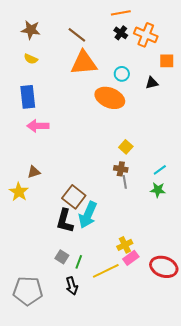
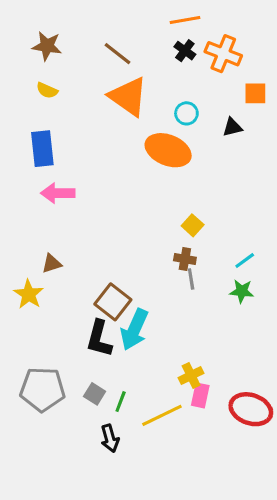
orange triangle: (84, 63) -> (128, 97), turned 40
pink rectangle: (131, 258) -> (200, 395), turned -42
gray pentagon: (28, 291) -> (42, 389), moved

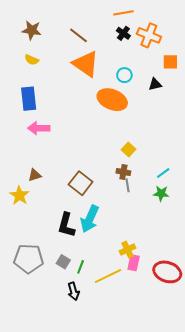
brown square: (113, 302) -> (81, 183), moved

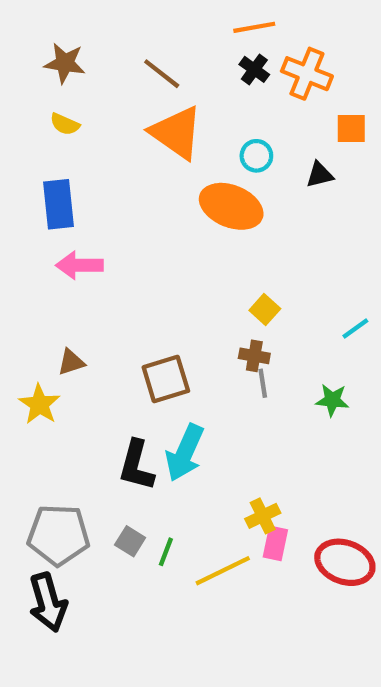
cyan line: (163, 173) -> (355, 329), moved
brown square: (81, 183) -> (166, 379), turned 35
black arrow: (73, 291) -> (48, 602), moved, size x1.5

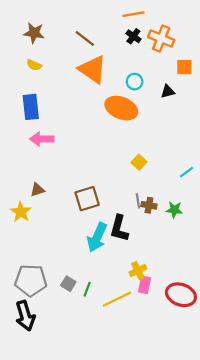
brown cross: (254, 356) -> (149, 205), moved
black L-shape: (136, 465) -> (119, 228), moved

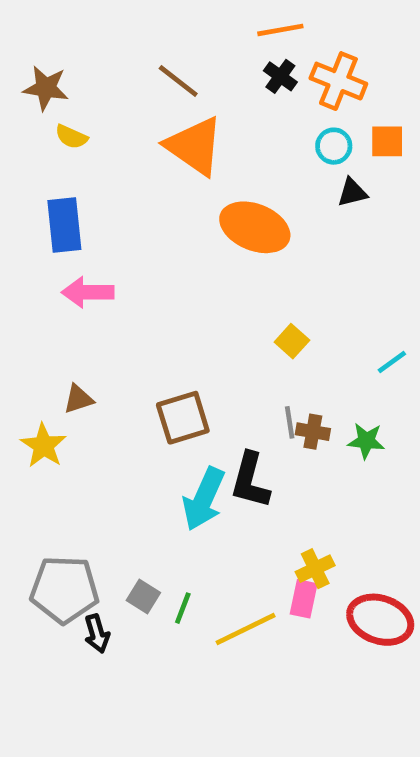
brown star: (34, 33) -> (46, 88), moved
cyan circle: (135, 82) -> (334, 146), moved
yellow cross: (138, 270) -> (315, 569), moved
black arrow: (25, 316) -> (97, 634), moved, size x0.6

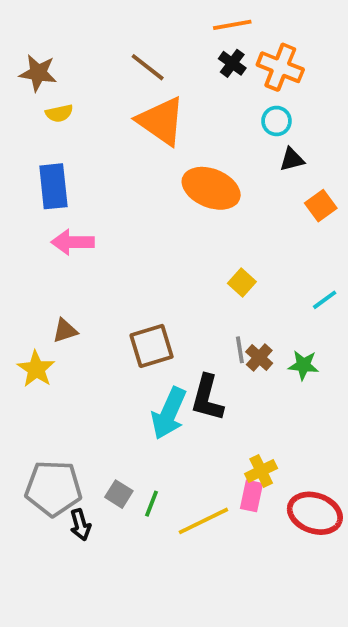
yellow semicircle: (71, 137) -> (59, 113), turned -36
orange square: (387, 141) -> (321, 206), moved, turned -36
brown cross: (313, 432) -> (259, 357), turned 32

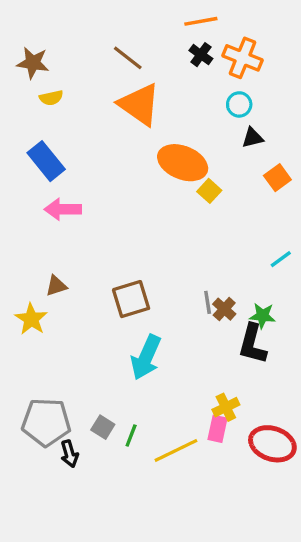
blue rectangle: (53, 186) -> (46, 161), turned -33
yellow square: (242, 283) -> (209, 191), moved
black L-shape: (207, 398) -> (252, 344), moved

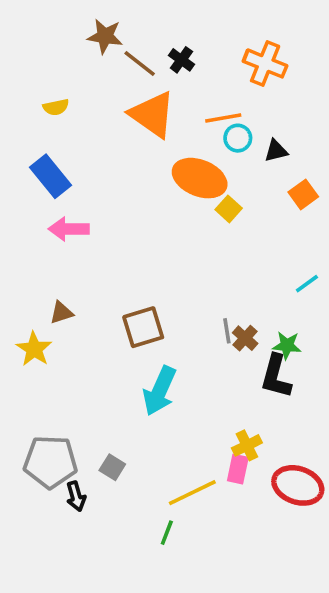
orange line: (201, 21) -> (223, 118), moved
black cross: (201, 55) -> (181, 60), moved
brown star: (33, 63) -> (105, 36), moved
cyan circle: (239, 104) -> (238, 138), moved
green line: (131, 435) -> (167, 533), moved

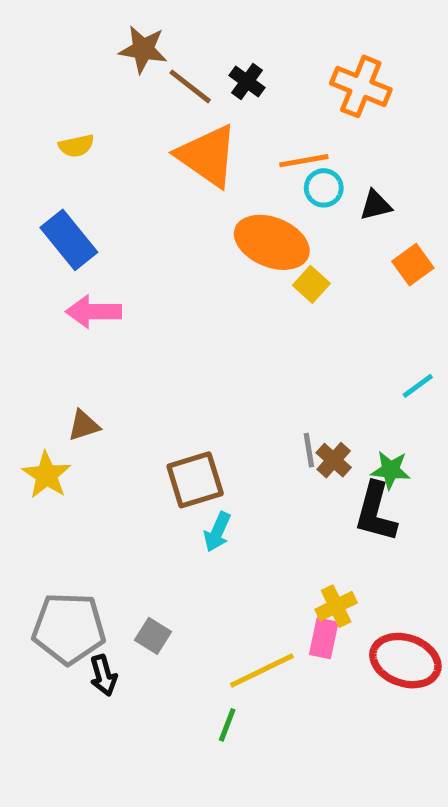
brown square: (143, 327) -> (195, 480), moved
cyan arrow: (160, 391) -> (217, 532), size x0.6

